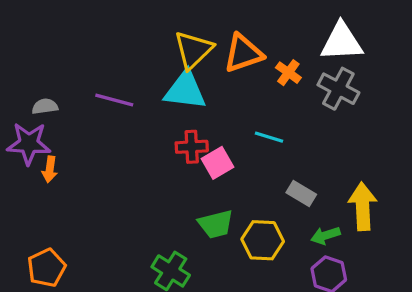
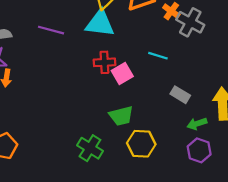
gray cross: (338, 89) -> (190, 22), moved
yellow hexagon: (263, 240) -> (141, 144), moved

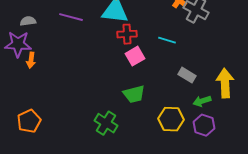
red cross: (104, 62) -> (127, 34), moved
yellow hexagon: (141, 144) -> (171, 119), moved

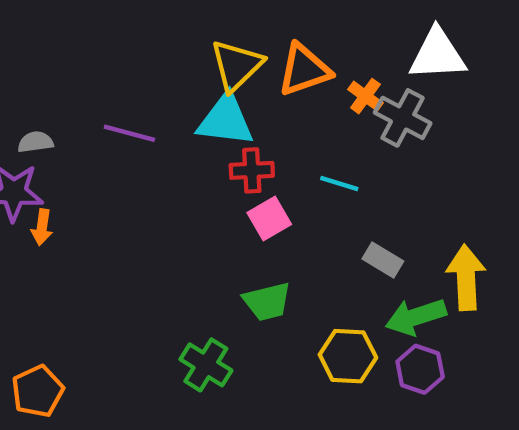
green arrow: (202, 101) -> (416, 317), size x1.5
orange pentagon: (29, 121) -> (38, 391), moved

